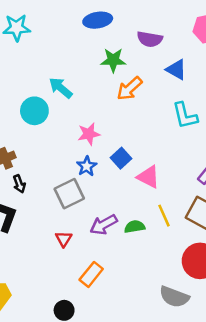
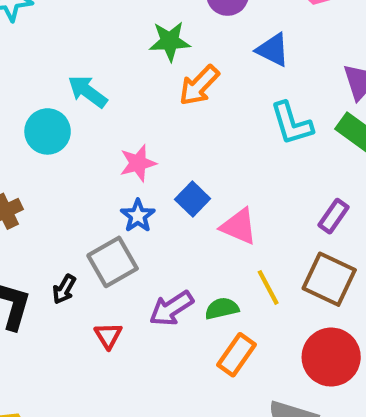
black arrow: (19, 184) -> (64, 289), moved, turned 54
orange rectangle: (91, 274) -> (236, 355), moved

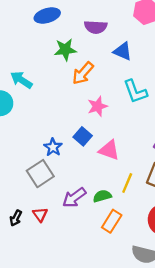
pink star: (138, 163) -> (97, 106), moved
yellow line: (268, 287) -> (127, 183), turned 54
black arrow: (64, 289) -> (16, 218), moved

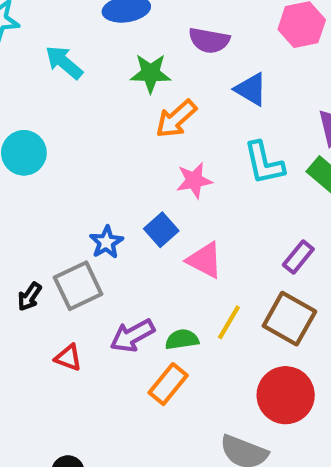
cyan arrow: (21, 80) -> (64, 62), moved
red triangle: (40, 214) -> (68, 358), turned -42
black arrow: (16, 218) -> (29, 297), moved
orange rectangle: (112, 221) -> (168, 384), moved

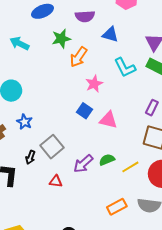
blue star: (106, 242) -> (24, 122), moved
yellow line: (229, 322) -> (130, 167), moved, turned 42
orange rectangle: (168, 384) -> (117, 207), moved, turned 36

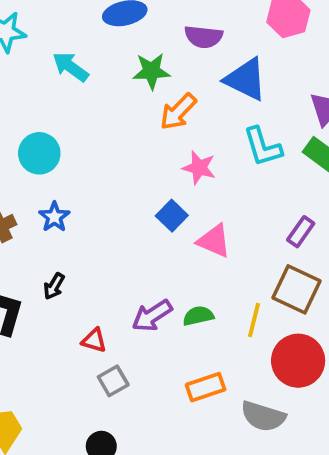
blue triangle: (110, 34) -> (246, 79), size x1.4
pink star: (94, 84) -> (199, 168), turned 30
gray square: (52, 147) -> (113, 381), moved, size x0.7
yellow line: (130, 167) -> (254, 320), moved, turned -54
orange rectangle: (117, 207) -> (206, 387), moved

